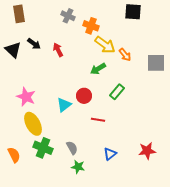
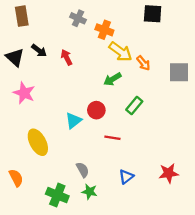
pink star: (26, 97) -> (24, 93), moved
green cross: (43, 148) -> (57, 195), moved

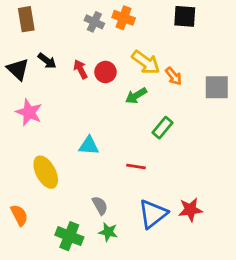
orange cross: (104, 30) -> (124, 18), moved
red circle: (96, 110) -> (105, 72), moved
cyan triangle: (73, 120) -> (89, 146), turned 42
red star: (169, 173) -> (190, 210), moved
blue triangle: (126, 177) -> (153, 214), size x1.6

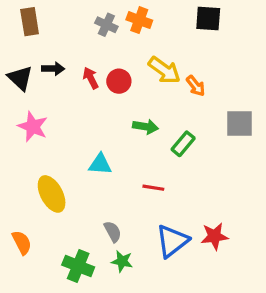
black arrow: (47, 61) -> (53, 69), turned -36
gray square: (217, 87) -> (240, 123), moved
green arrow: (136, 96) -> (146, 127), moved, turned -140

